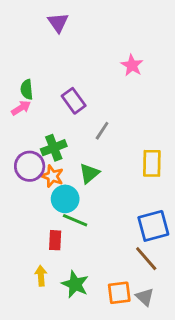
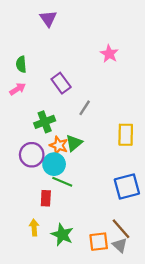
green semicircle: (27, 89) -> (21, 64), moved
purple circle: (30, 166) -> (32, 155), moved
orange star: (52, 176) -> (59, 145), moved
brown line: (146, 259) -> (121, 229), moved

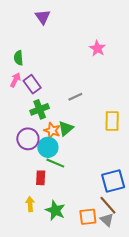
purple rectangle: (61, 83) -> (32, 84), moved
pink arrow: (18, 89) -> (15, 80), turned -32
gray line: (85, 108) -> (75, 97), turned 32
blue square: (127, 186) -> (113, 181), moved

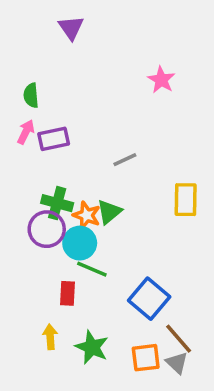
purple rectangle: (32, 84) -> (54, 139), turned -66
green cross: (40, 109) -> (57, 203), moved, turned 36
blue square: (113, 181) -> (149, 299), moved, turned -35

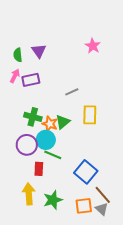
purple triangle: (71, 28) -> (39, 51), moved
yellow rectangle: (186, 200) -> (90, 115), moved
purple circle: (47, 229) -> (27, 145), moved
yellow arrow: (50, 337) -> (29, 194), size x1.5
green star: (92, 347) -> (53, 200), turned 30

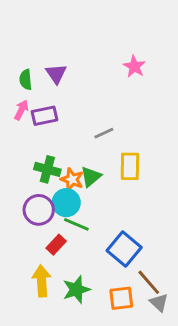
red rectangle: (39, 169) -> (56, 245), turned 40
gray triangle: (102, 209) -> (159, 303), moved

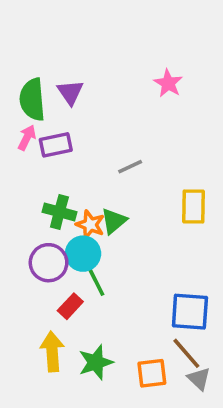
green semicircle: (26, 80) -> (32, 100), size x1.6
yellow rectangle: (130, 166) -> (194, 206), moved
green line: (76, 224) -> (96, 281), turned 40
blue square: (124, 249) -> (190, 312), moved, turned -36

